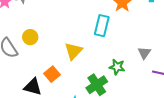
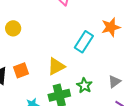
yellow triangle: (73, 51) -> (56, 66), moved

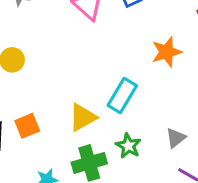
cyan rectangle: (84, 42) -> (122, 96), moved

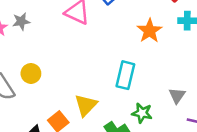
yellow triangle: (83, 117) -> (86, 105), moved

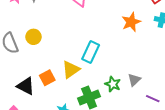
cyan rectangle: (125, 75) -> (91, 52), moved
gray triangle: (177, 96) -> (134, 80), moved

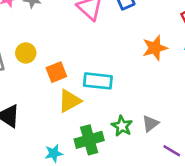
cyan rectangle: (91, 52) -> (98, 81), turned 65
orange square: (47, 78) -> (56, 72), moved

